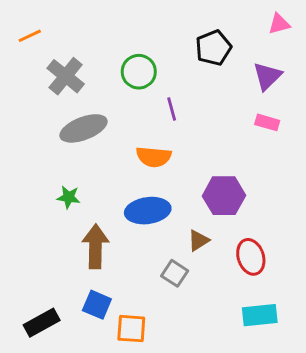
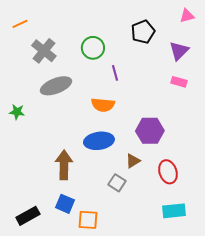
green star: (69, 197) -> (17, 112), moved

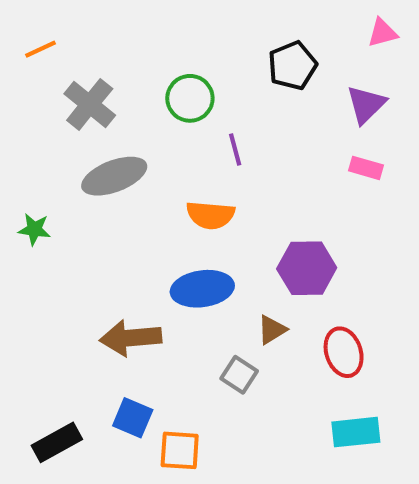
brown arrow: (64, 165) -> (131, 338), turned -96

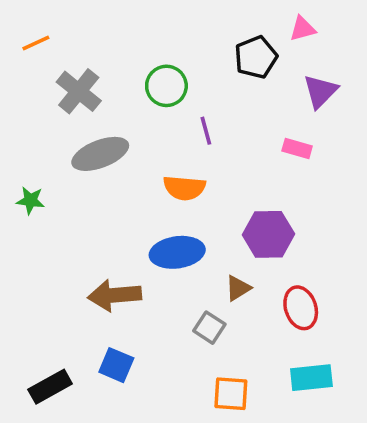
pink triangle: (382, 33) -> (302, 29), moved
pink rectangle: (366, 168) -> (297, 149), moved
orange square: (180, 450) -> (231, 394), moved

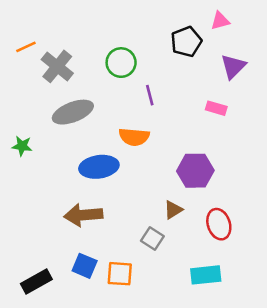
orange line: (36, 43) -> (26, 47), moved
blue ellipse: (177, 252) -> (99, 167), moved
cyan rectangle: (311, 378) -> (206, 275), moved
orange square: (231, 394) -> (120, 274), moved

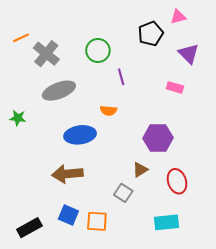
purple triangle: (233, 66) -> (189, 54), turned -30
orange semicircle: (134, 137) -> (108, 111), size x0.7

